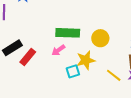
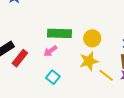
yellow star: (86, 60) -> (89, 61), moved
cyan square: (73, 71) -> (53, 77), moved, turned -32

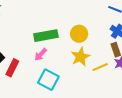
yellow line: (106, 75) -> (100, 67), turned -49
cyan square: (53, 77) -> (48, 80), size x1.5

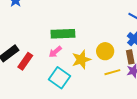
yellow circle: (79, 34) -> (105, 51), moved
yellow star: (80, 57) -> (81, 60), moved

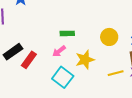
green rectangle: (63, 34) -> (67, 33), size x0.6
yellow circle: (105, 51) -> (109, 37), moved

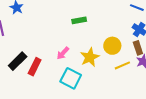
green rectangle: (67, 33) -> (79, 20), moved
yellow circle: (109, 37) -> (112, 46), moved

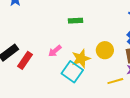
yellow line: (122, 65) -> (115, 81), moved
cyan square: (71, 78) -> (72, 72), moved

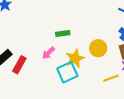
green rectangle: (75, 21) -> (63, 33), moved
cyan square: (72, 72) -> (67, 72), turned 35

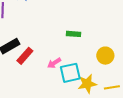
pink arrow: (48, 53) -> (54, 63), moved
yellow star: (75, 58) -> (87, 84), moved

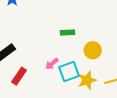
red rectangle: (25, 56) -> (19, 76), moved
yellow circle: (105, 56) -> (93, 50), moved

